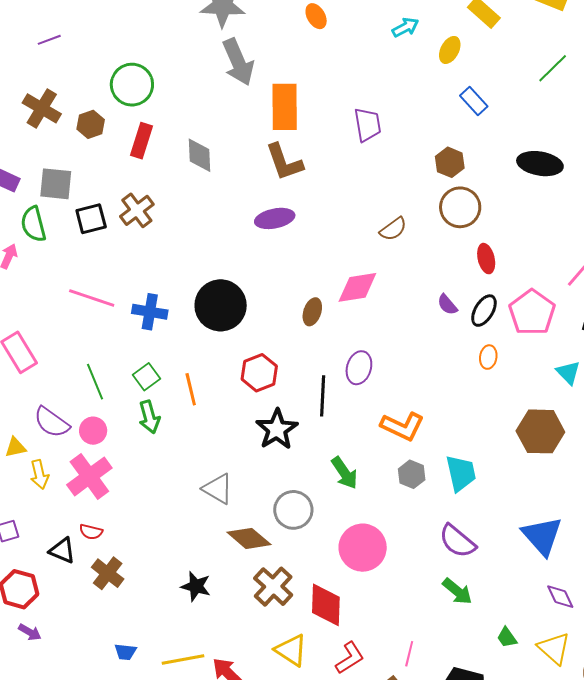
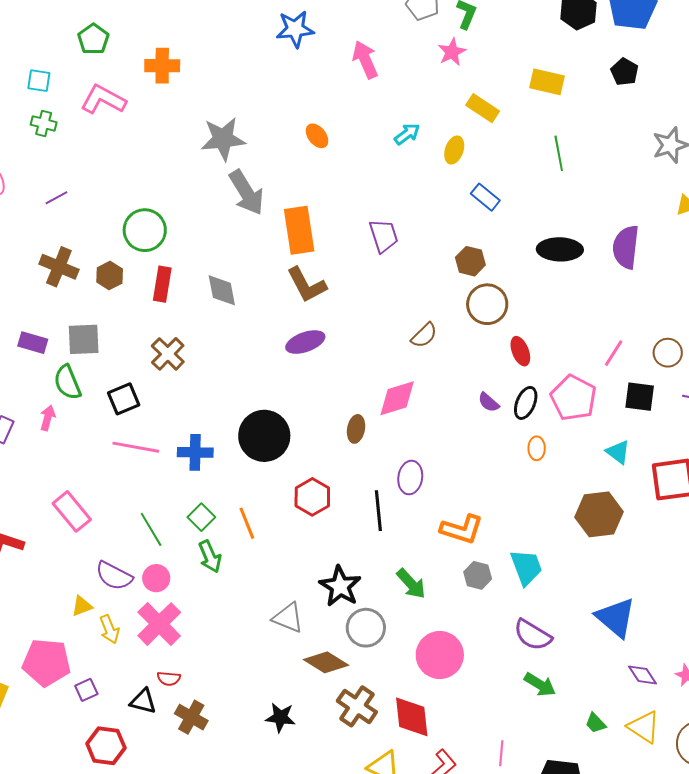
green line: (553, 68) -> (559, 153), turned -48
black square: (91, 219) -> (124, 399), moved
black star: (277, 429) -> (340, 586), moved

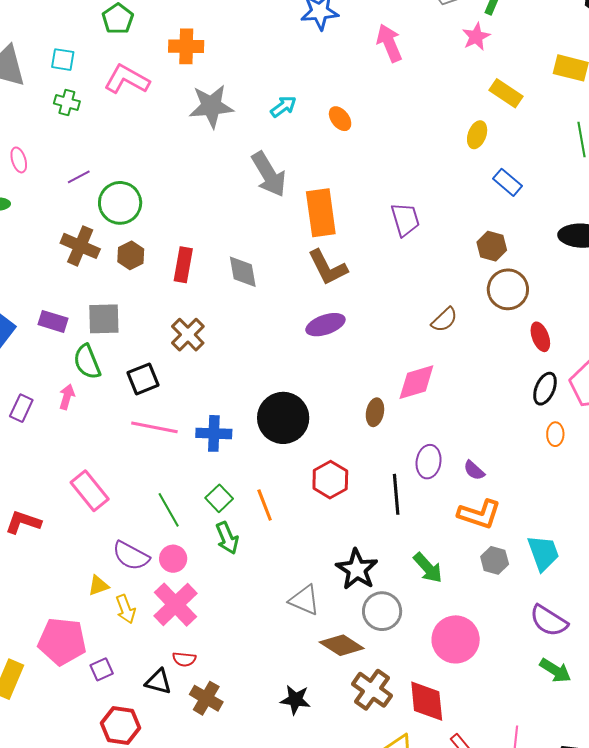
cyan arrow: (407, 134) -> (283, 107), moved
gray star: (223, 139) -> (211, 106), moved
green circle: (145, 230) -> (120, 203), moved
purple semicircle: (489, 402) -> (474, 470), moved

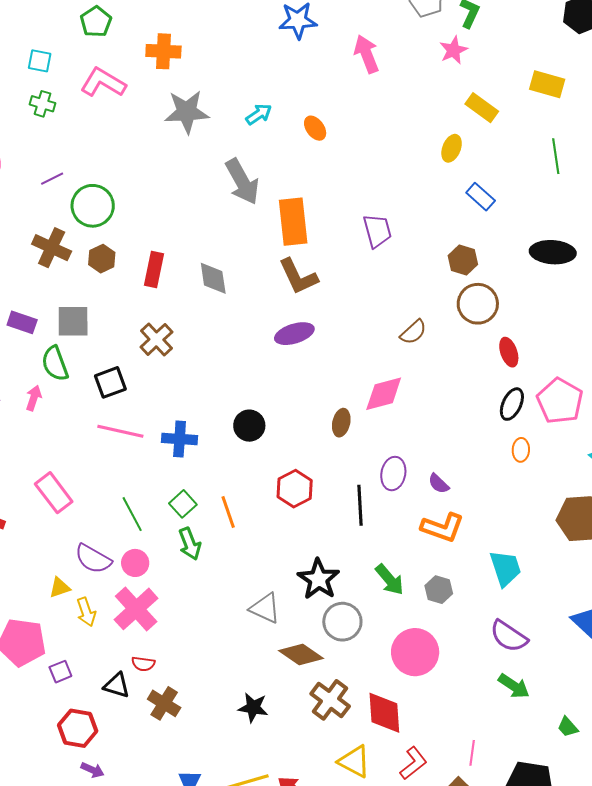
black circle: (283, 418) -> (249, 426), size x0.6
gray hexagon: (495, 560) -> (439, 590), moved

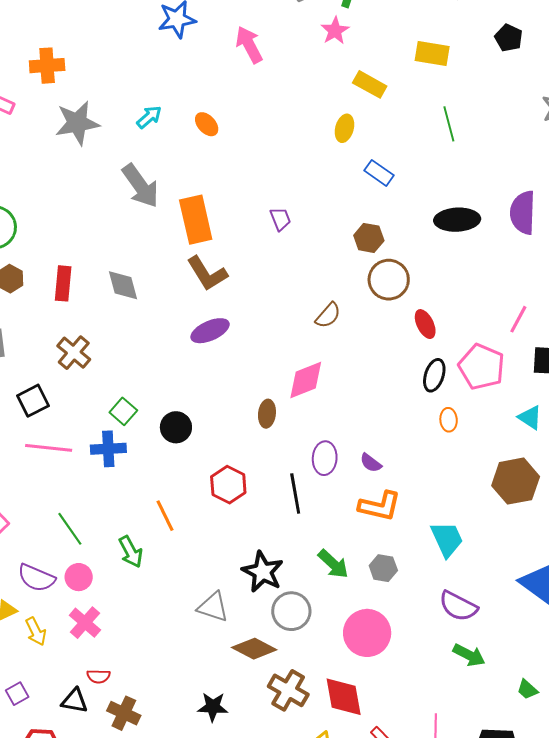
purple trapezoid: (377, 231) -> (280, 219), size x0.7
green square: (183, 504) -> (123, 411), moved
pink cross: (136, 609) -> (85, 623), size x0.7

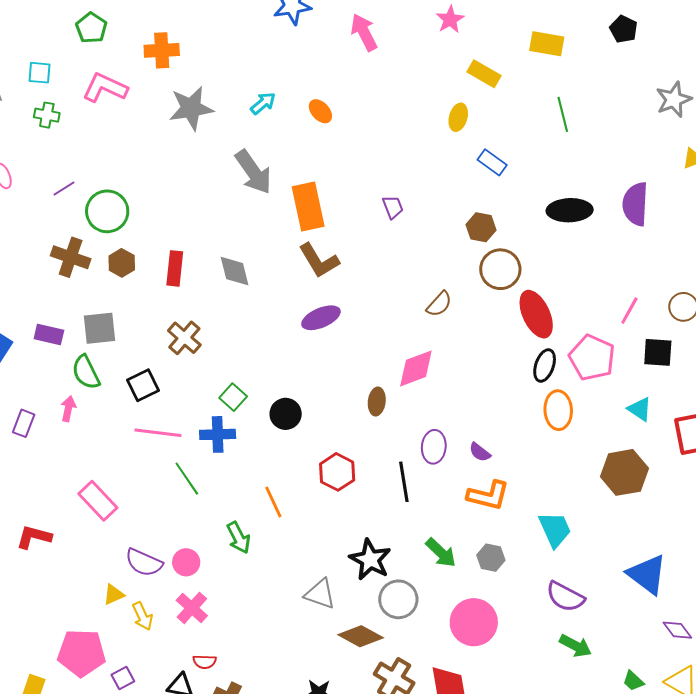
red ellipse: (425, 324) -> (536, 314), size x1.6
orange ellipse: (449, 420) -> (558, 410), size x1.6
green line: (70, 529) -> (187, 479), moved

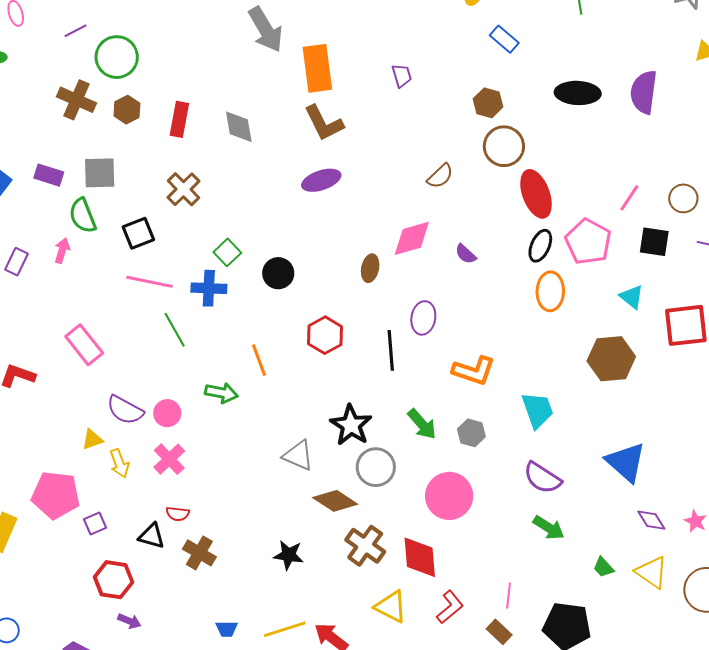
purple semicircle: (480, 452) -> (466, 254), moved
green arrow: (239, 538) -> (221, 393), turned -56

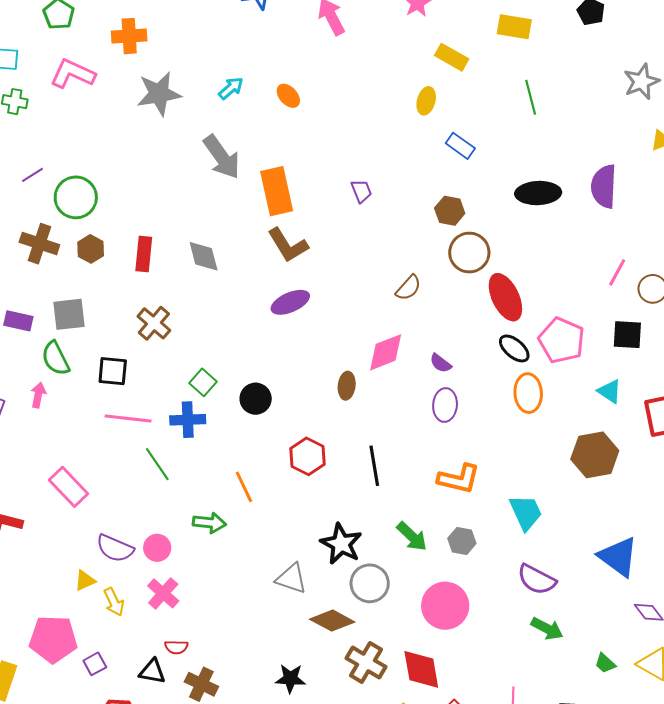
pink line: (629, 198) -> (617, 272), moved
black square: (138, 233) -> (113, 371), turned 32
black ellipse: (540, 246) -> (514, 348), turned -68
purple ellipse: (423, 318) -> (445, 405), moved

